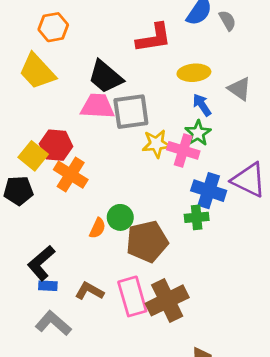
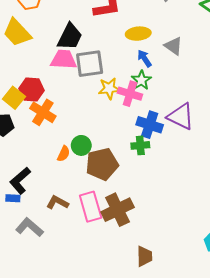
black trapezoid: (106, 77) -> (70, 37), turned -104
blue rectangle: (48, 286) -> (13, 198), moved

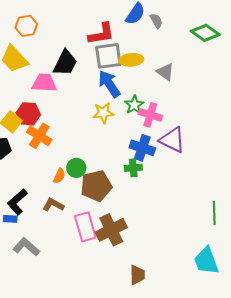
blue arrow: (144, 58) -> (109, 84), moved, size x1.6
pink trapezoid: (64, 59) -> (44, 83), moved
gray square: (90, 64) -> (108, 56), moved
pink cross: (130, 94) -> (150, 115), moved
brown L-shape: (57, 202) -> (53, 205), moved

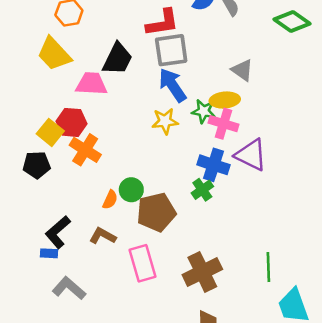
yellow ellipse: (131, 60) -> (225, 100), moved
green star: (134, 105) -> (204, 111), turned -30
green cross: (133, 168) -> (202, 190), turned -30
green line: (214, 213) -> (268, 267), moved
brown cross: (111, 230) -> (202, 272), moved

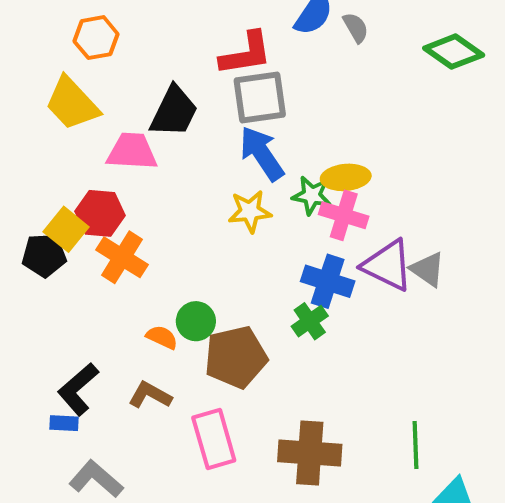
gray triangle: (242, 70) -> (428, 269), moved
black pentagon: (37, 165) -> (44, 255), moved
orange semicircle: (110, 200) -> (162, 337), turned -90
brown cross: (202, 272) -> (310, 453), turned 30

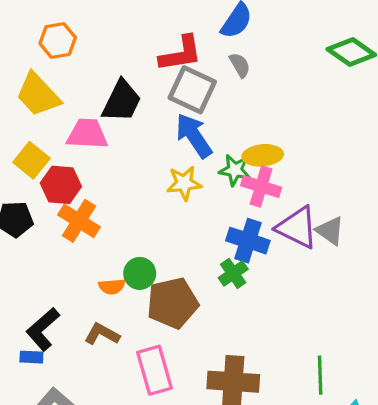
gray semicircle: (356, 28) -> (240, 65), moved
gray square: (260, 98) -> (192, 90), turned 33
yellow square: (66, 229) -> (31, 160), moved
orange semicircle: (162, 337) -> (112, 287), turned 150

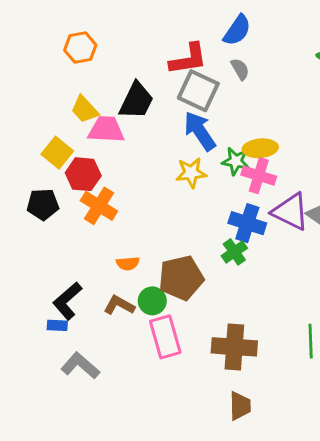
yellow trapezoid: (38, 95) -> (85, 109), moved, size x0.7
green circle: (140, 273) -> (152, 301), moved

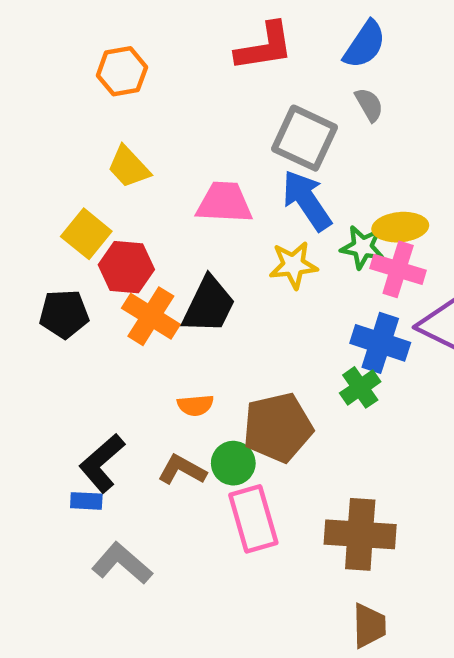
red L-shape: (188, 59) -> (264, 47), moved
black trapezoid: (136, 101) -> (209, 305), moved
pink trapezoid: (106, 130) -> (224, 203), moved

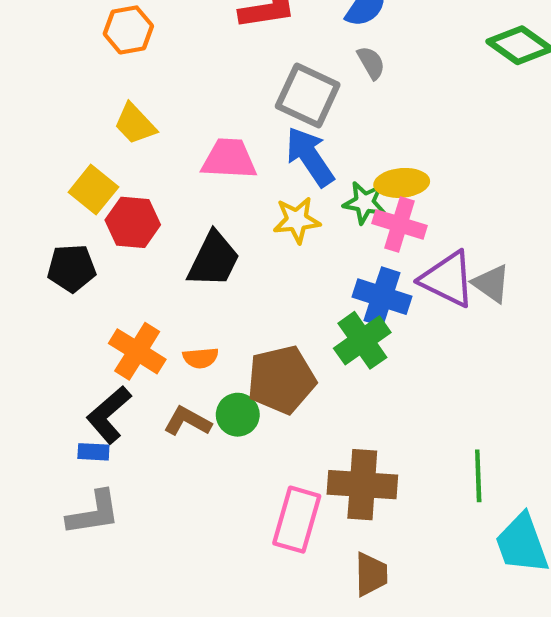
orange cross: (151, 316) -> (137, 351), moved
green cross: (360, 387) -> (362, 340), size x1.4
pink rectangle: (253, 519) -> (297, 520), moved, turned 32
gray L-shape: (122, 563) -> (93, 513), moved, turned 130

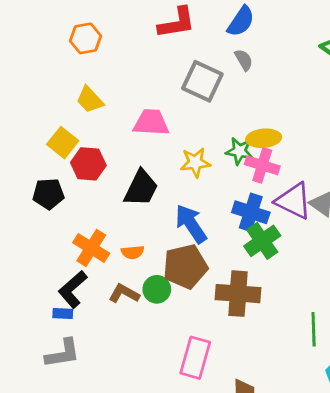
blue arrow: (310, 157) -> (191, 224), moved
green cross: (362, 340) -> (262, 241), moved
brown cross: (362, 485) -> (238, 294), moved

